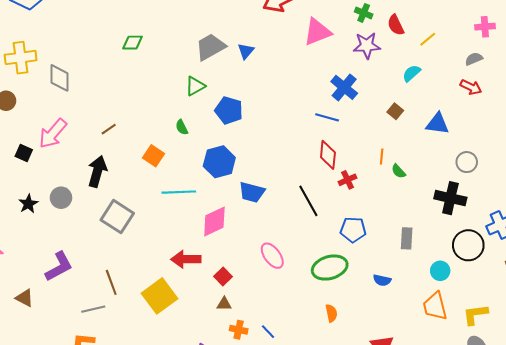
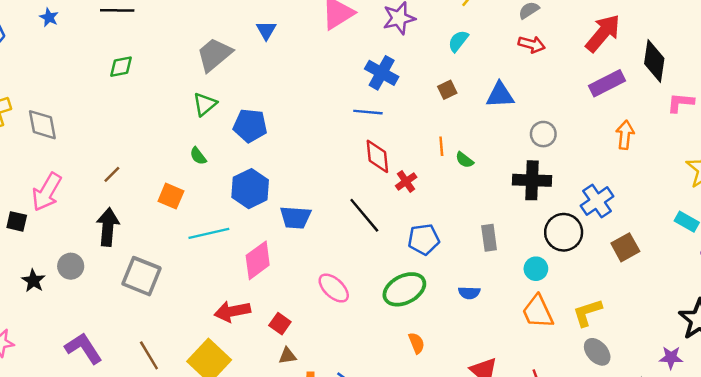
blue triangle: (246, 51) -> (266, 30), moved
brown square: (395, 111) -> (447, 90), turned 35
purple L-shape: (59, 267) -> (84, 348), turned -84

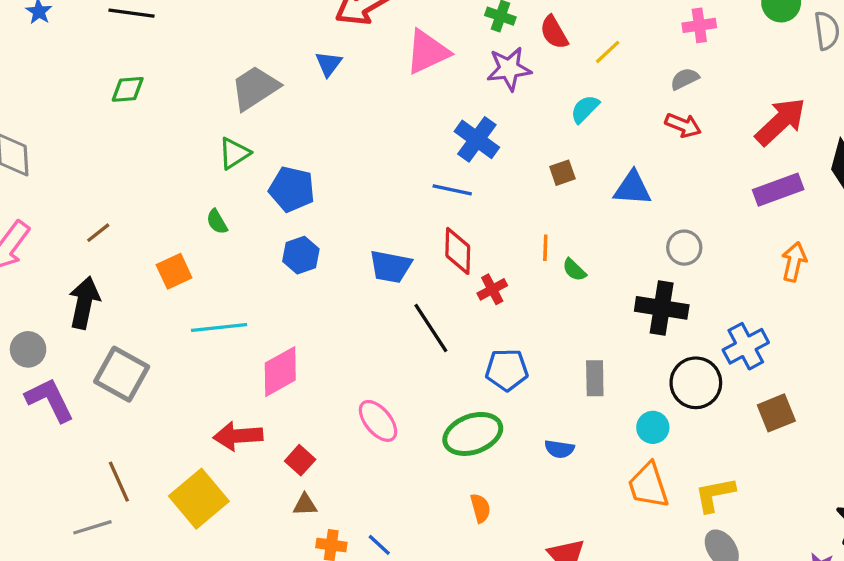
blue hexagon: (250, 189) -> (301, 255), moved, size x0.7
orange square: (171, 196) -> (174, 271), turned 35
blue trapezoid: (295, 217) -> (391, 267), moved
purple L-shape: (84, 348) -> (50, 400), moved

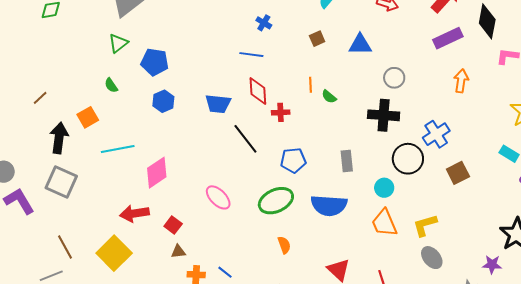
blue cross: (477, 139) -> (264, 23), size x0.6
red cross: (492, 289) -> (281, 112), turned 30
black arrow: (84, 303) -> (59, 138), moved
blue semicircle: (559, 449) -> (329, 205), size x2.0

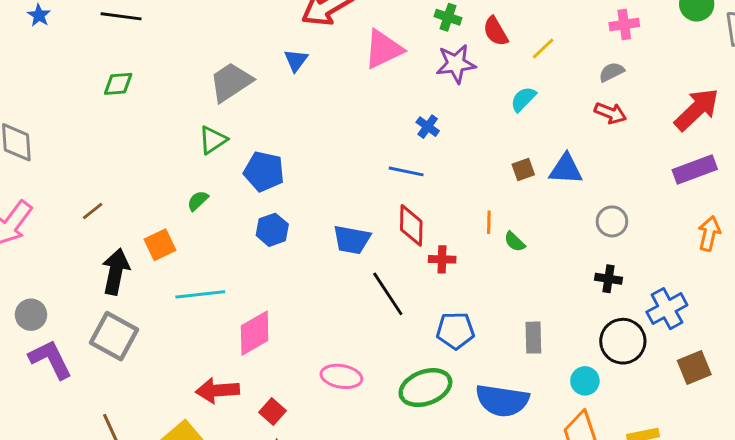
brown square: (317, 39) -> (523, 169), moved
green semicircle: (111, 85) -> (198, 201), turned 77
black cross: (384, 115) -> (609, 279), moved, size x0.6
pink ellipse: (218, 197) -> (341, 376), turned -40

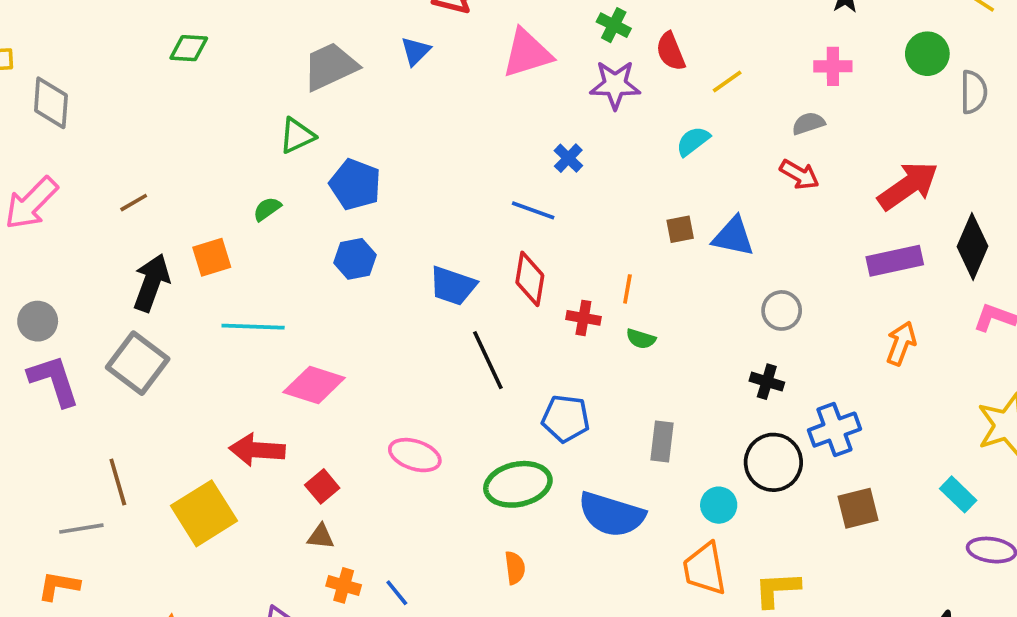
green semicircle: (515, 242) -> (641, 339), moved, turned -35
red cross: (442, 259) -> (583, 318), moved
pink diamond: (255, 333) -> (314, 385), turned 39

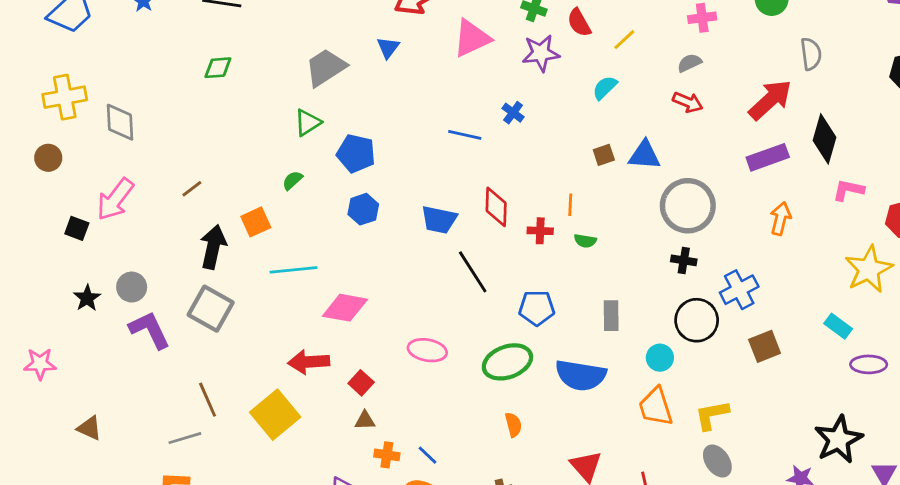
gray semicircle: (974, 92) -> (811, 54), moved
blue line: (533, 210) -> (465, 135), moved
gray circle: (782, 310) -> (688, 206), size x1.8

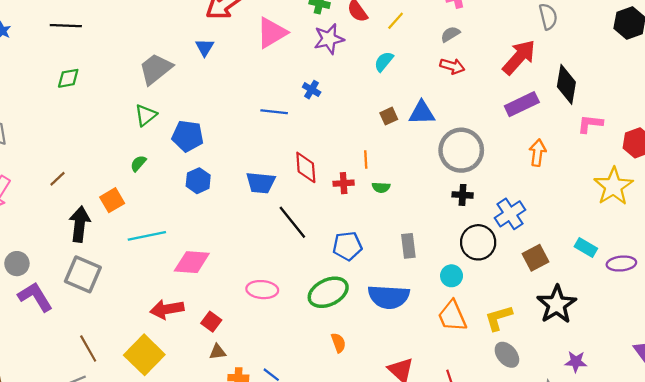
cyan rectangle: (838, 326) -> (586, 248), moved
black star: (839, 439) -> (557, 304), moved

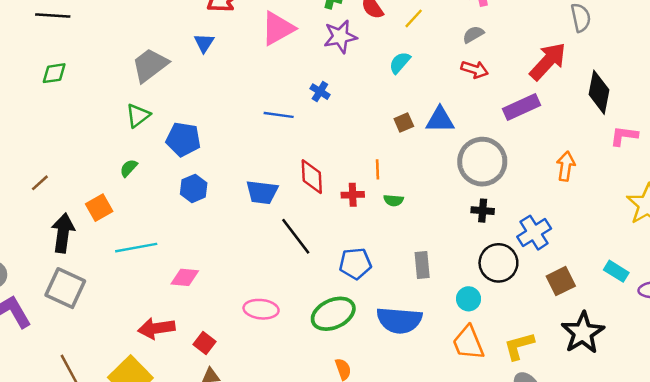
purple rectangle: (522, 104) -> (521, 107), moved
pink diamond: (192, 262) -> (185, 277), size x0.7

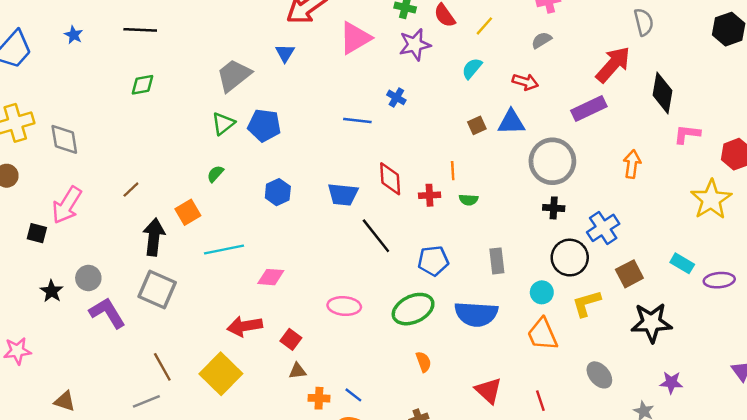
red arrow: (475, 69) -> (525, 82), moved
blue pentagon: (183, 139) -> (264, 125), moved
black star: (583, 333) -> (651, 323), turned 30
yellow L-shape: (519, 346) -> (586, 303), moved

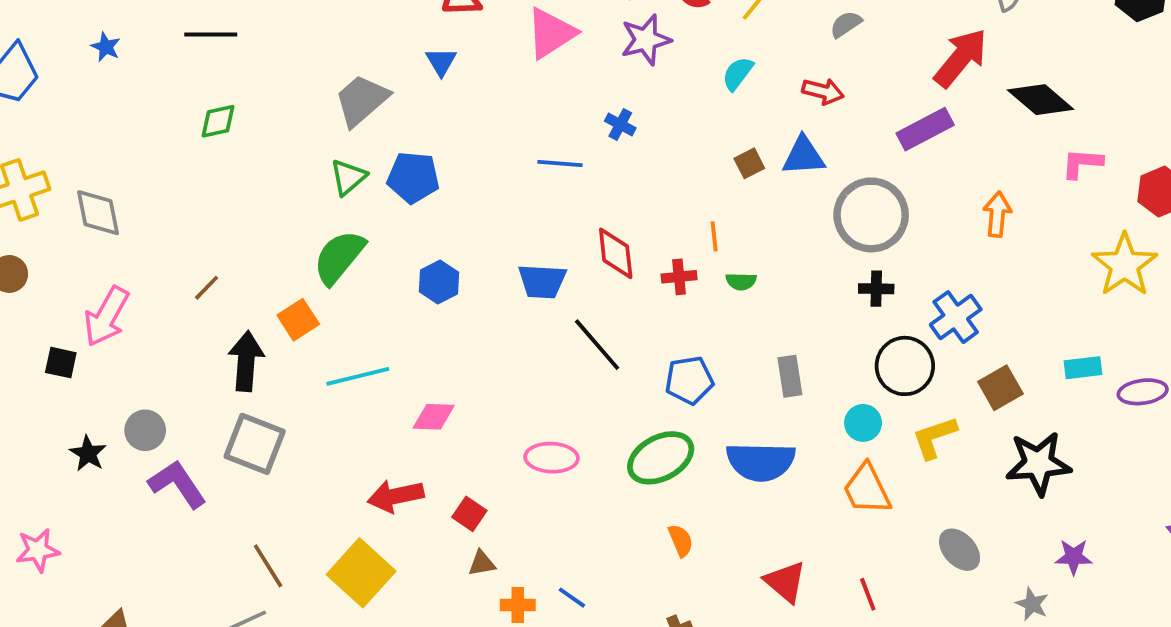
black diamond: (662, 93) -> (1041, 100), turned -57
green semicircle: (215, 174) -> (339, 257), size x2.0
cyan rectangle: (682, 263) -> (1083, 368), turned -35

